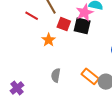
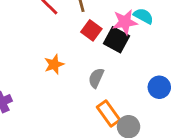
orange star: (49, 40) -> (54, 64), moved
gray semicircle: (56, 75) -> (96, 78), moved

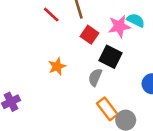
black square: (116, 40) -> (111, 57), moved

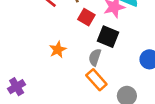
orange rectangle: (107, 109) -> (96, 80), moved

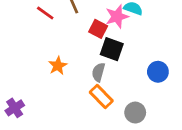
red square: (86, 17) -> (98, 29), moved

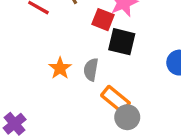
gray semicircle: (98, 72) -> (91, 70), moved
gray circle: (135, 113) -> (127, 117), moved

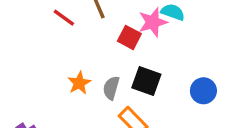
black square: (122, 42) -> (146, 81), moved

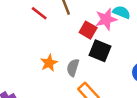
black square: (146, 81) -> (100, 51), moved

